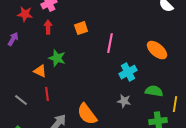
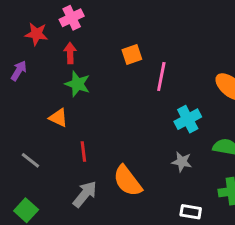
orange square: (81, 28) -> (132, 54), moved
green star: (57, 58) -> (77, 84), moved
red line: (47, 94) -> (83, 151), moved

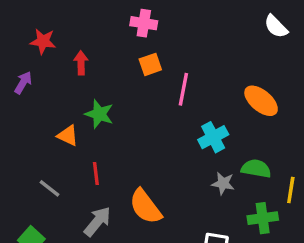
pink cross: (72, 18) -> (144, 23), moved, turned 35
green star: (77, 84) -> (99, 114), moved
gray line: (30, 160) -> (50, 188), moved
gray star: (182, 162) -> (223, 183), moved

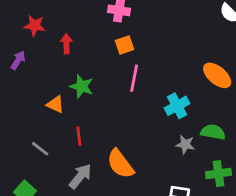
pink line: (183, 89) -> (134, 78), moved

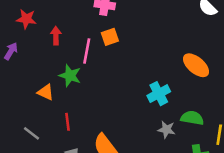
pink line: (134, 78) -> (87, 51), moved

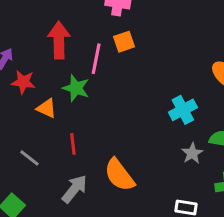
red star: (26, 19) -> (23, 82), moved
red arrow: (56, 36) -> (59, 40), size x1.6
gray star: (166, 130) -> (192, 153), turned 30

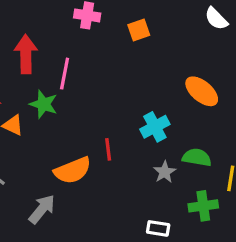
orange square: (124, 42) -> (139, 30), moved
red line: (73, 144) -> (108, 149), moved
orange semicircle: (119, 175) -> (73, 170), moved, turned -75

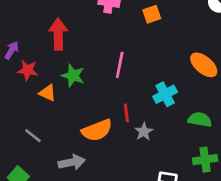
pink line: (65, 74) -> (120, 65), moved
gray star: (165, 172) -> (144, 132), moved
gray arrow: (42, 209) -> (72, 162), turned 40

